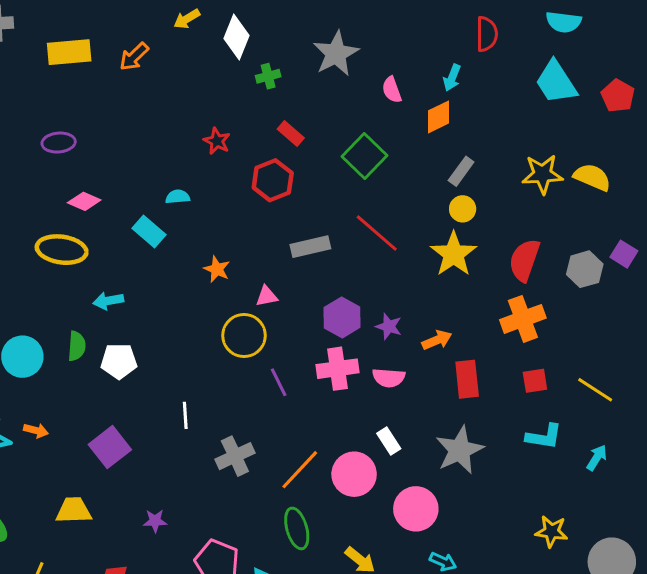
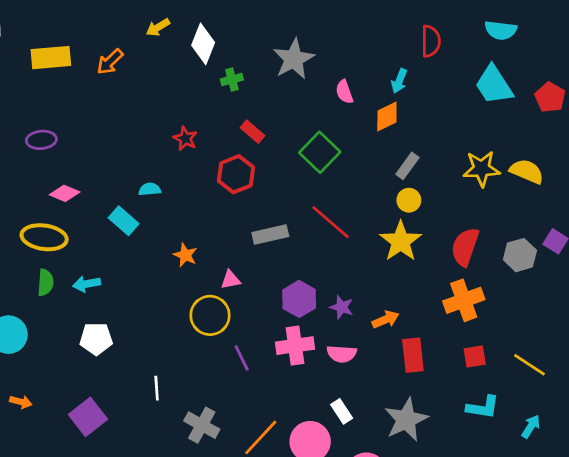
green semicircle: (77, 346) -> (45, 282), moved
gray cross: (235, 456) -> (202, 425), turned -36

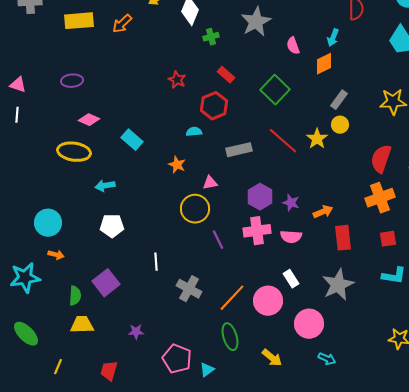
cyan semicircle: (150, 189) -> (194, 132), moved
yellow star: (401, 241) -> (317, 139), moved, size x0.7
green semicircle: (45, 282) -> (75, 296), moved
orange arrow: (21, 402) -> (56, 255), moved

